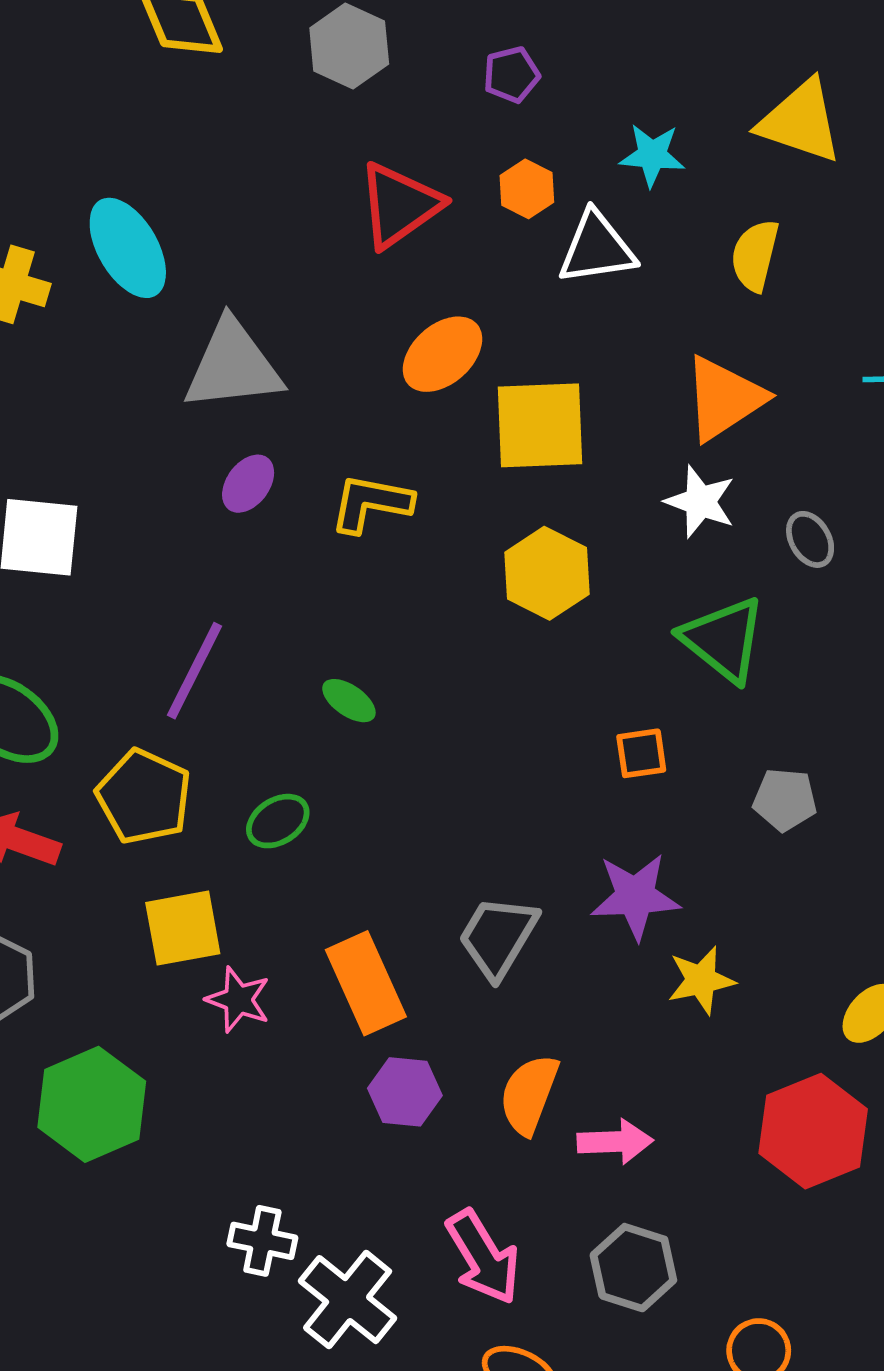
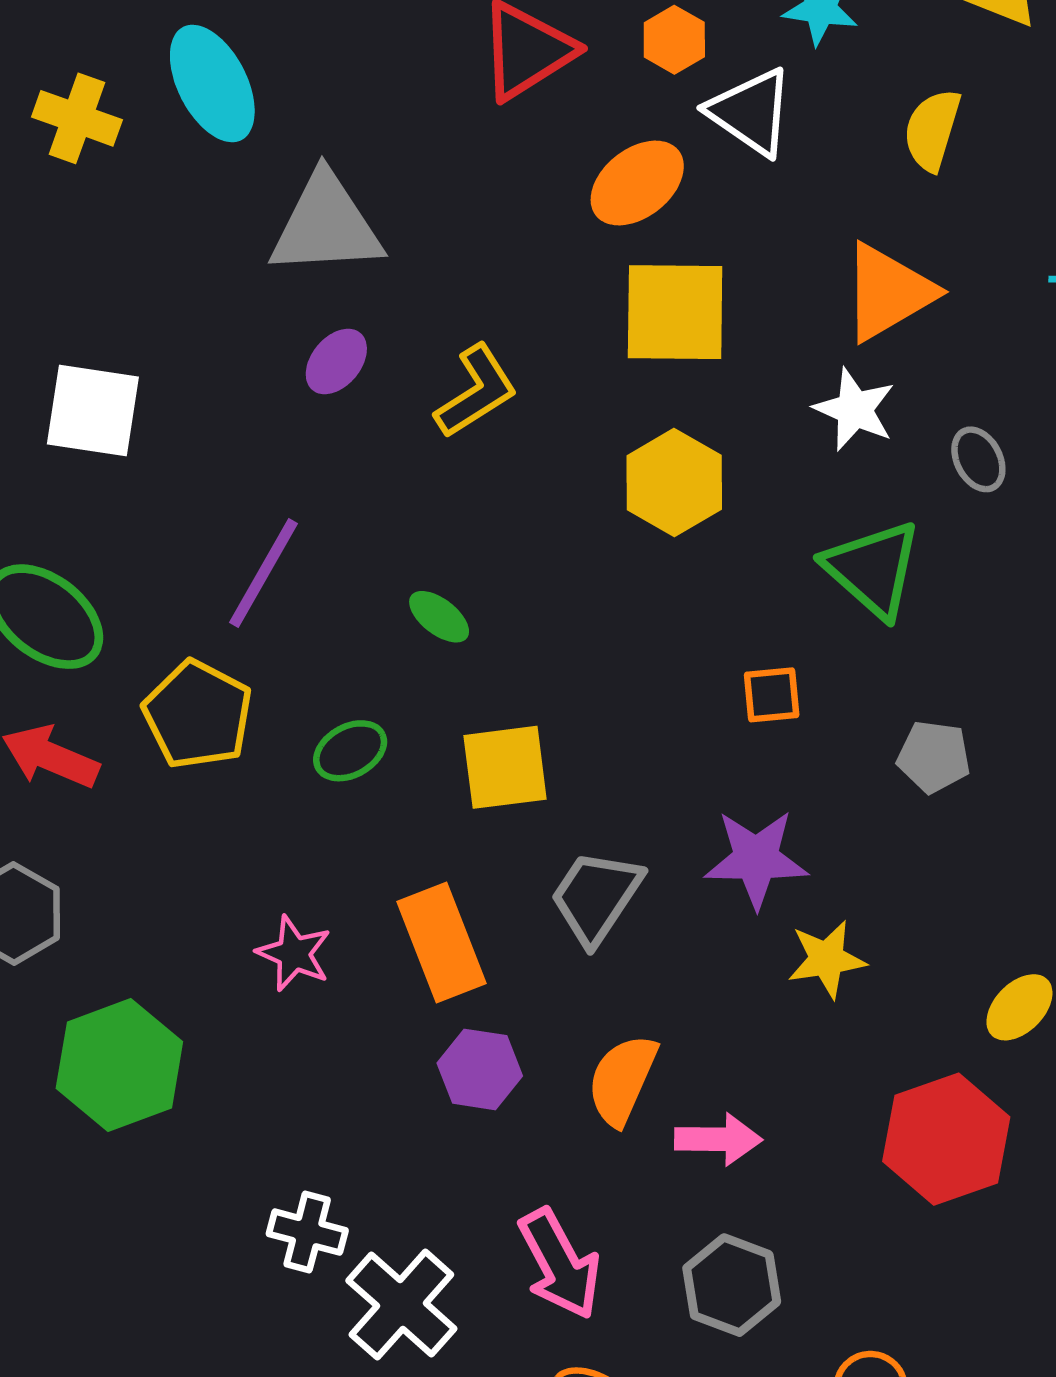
white triangle: (597, 248) -> (751, 112), turned 40
orange ellipse: (443, 354) -> (637, 183), moved
yellow L-shape: (371, 503) -> (476, 391), turned 134
yellow square: (183, 928) -> (505, 767), moved

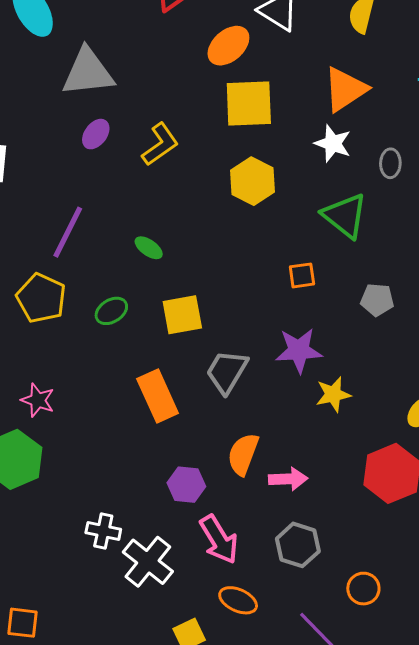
gray ellipse: (978, 459) -> (390, 163), turned 32
pink star: (294, 954) -> (38, 400), moved
purple hexagon: (480, 1069) -> (186, 485), moved

